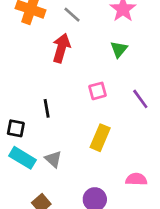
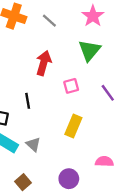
red arrow: (61, 48) -> (44, 63), moved
green triangle: (119, 49) -> (89, 50), size x1.5

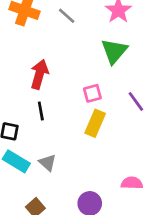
red arrow: (44, 63) -> (39, 74), moved
yellow rectangle: (73, 126) -> (95, 123), moved

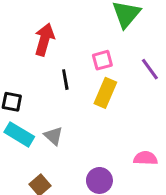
black line: (41, 111) -> (65, 80), moved

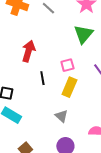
gray triangle: (53, 136) -> (61, 116), moved

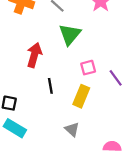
green triangle: (83, 34) -> (70, 34), moved
pink square: (67, 65) -> (88, 68), moved

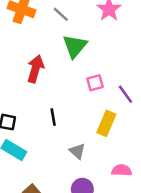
black line: (50, 86) -> (53, 117), moved
yellow rectangle: (81, 96) -> (106, 123), moved

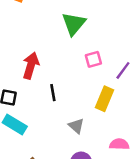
red arrow: (35, 69) -> (31, 66), moved
purple line: (125, 94) -> (123, 70), turned 72

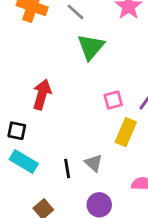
pink square: (93, 59) -> (113, 100), moved
black line: (53, 93) -> (67, 168), moved

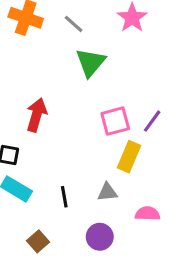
pink square: (113, 100) -> (115, 121), size x1.4
gray triangle: (94, 163) -> (107, 192), moved, turned -48

